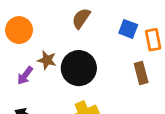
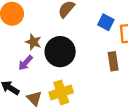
purple arrow: (25, 76) -> (26, 63), moved

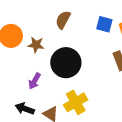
brown star: (33, 42) -> (36, 45), moved

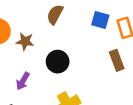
black circle: (66, 63) -> (58, 62), size x0.7

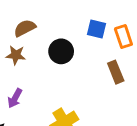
brown semicircle: (55, 14) -> (25, 28), moved, turned 36
black circle: (58, 62) -> (61, 51), moved

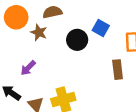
blue square: (97, 29) -> (101, 28), moved

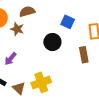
black circle: (77, 40) -> (52, 42), moved

